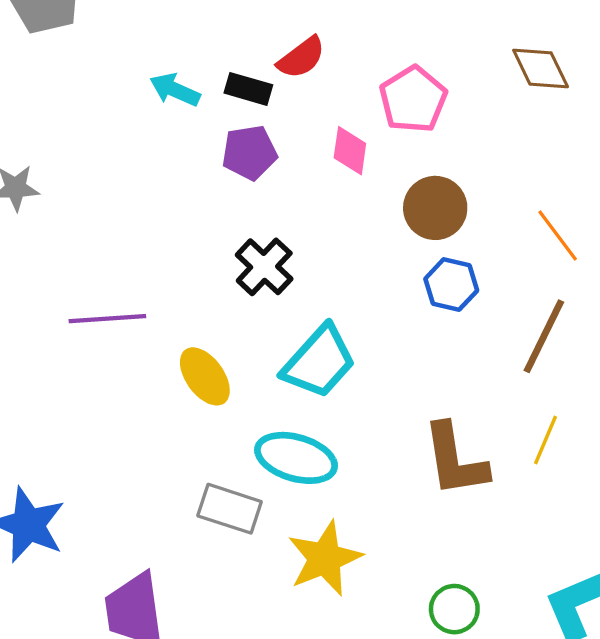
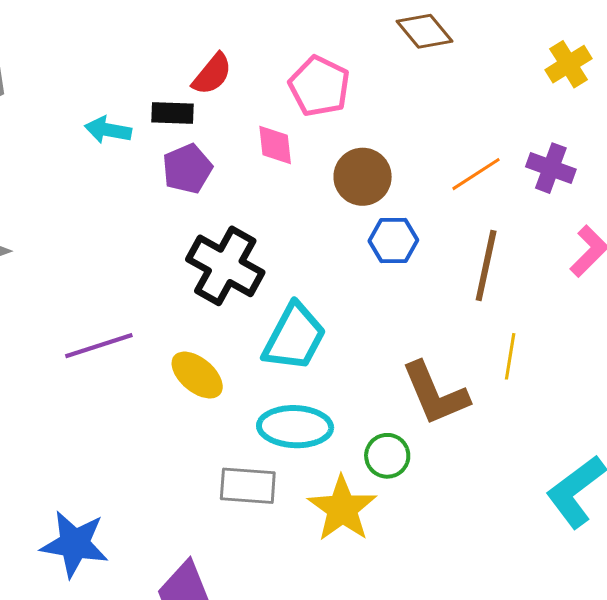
orange line: (558, 235) -> (476, 174), turned -72
black cross: (264, 267) -> (225, 266), size x1.4
green circle: (454, 609) -> (387, 456), moved

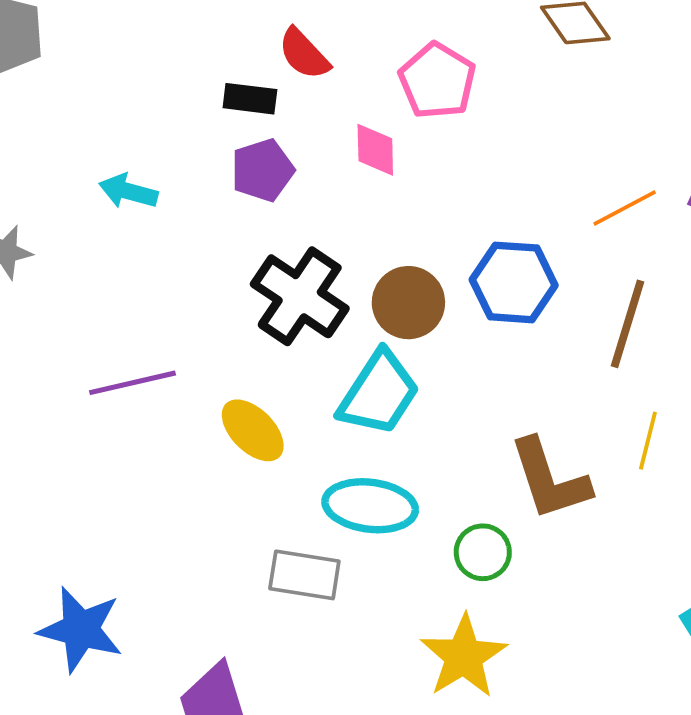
red semicircle: (212, 74) -> (304, 54), turned 93
cyan arrow: (108, 130) -> (128, 191), moved
brown circle: (363, 177) -> (408, 303), moved
blue hexagon: (393, 240) -> (514, 282), size x1.4
yellow star: (342, 509) -> (464, 656), moved

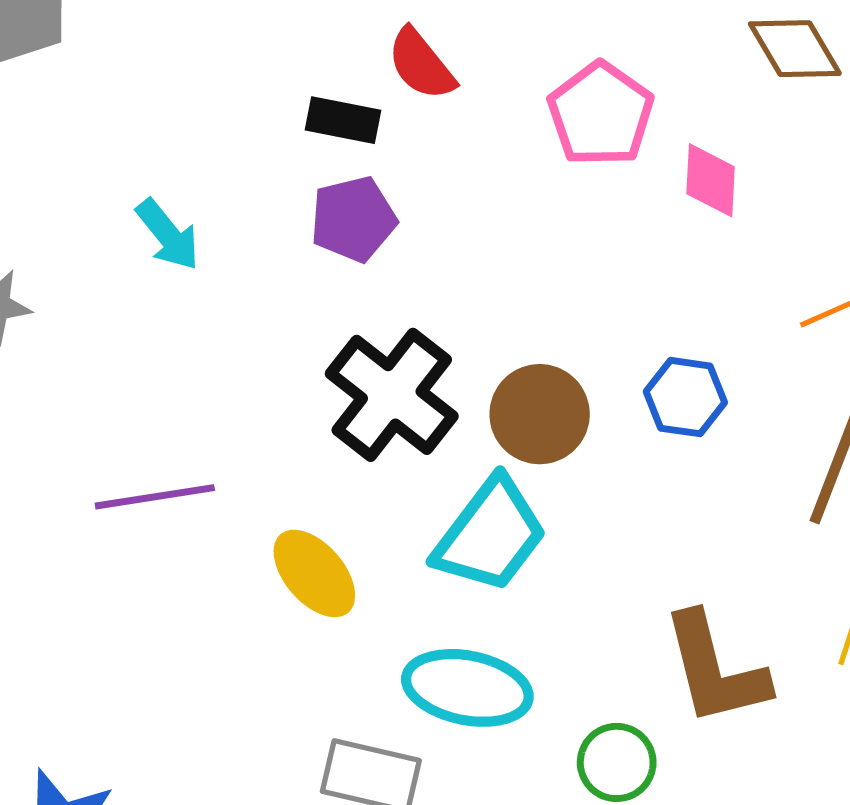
pink diamond: (375, 150) -> (711, 180), moved
cyan arrow: (128, 191) -> (168, 235), turned -148
blue hexagon: (514, 282) -> (685, 397), size x0.7

